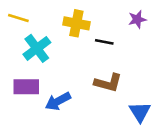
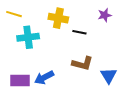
cyan cross: (37, 48) -> (28, 37), turned 30
purple rectangle: (26, 87) -> (20, 81), moved
blue triangle: (140, 112) -> (109, 76), moved

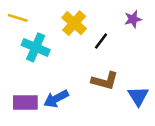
yellow cross: (58, 18) -> (74, 23), turned 30
black line: (79, 32) -> (101, 41), turned -64
cyan cross: (28, 37) -> (36, 47), turned 30

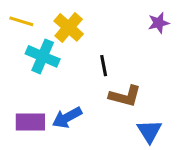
yellow cross: (74, 23) -> (69, 27), moved
black line: (101, 41) -> (104, 66), moved, turned -48
blue triangle: (138, 96) -> (149, 131), moved

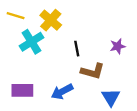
purple star: (159, 23) -> (118, 46), moved
cyan cross: (43, 56) -> (31, 42), turned 35
blue arrow: (67, 117) -> (62, 92), moved

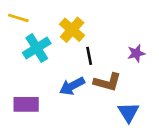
yellow cross: (51, 20) -> (72, 30), moved
blue arrow: (62, 92) -> (72, 86), moved

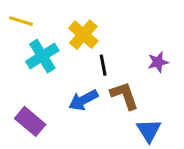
brown L-shape: (107, 82) -> (124, 96), turned -124
purple rectangle: (26, 104) -> (30, 121), turned 40

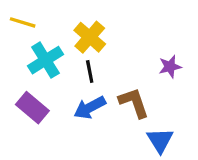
black line: (103, 65) -> (90, 72), moved
purple rectangle: (30, 121) -> (32, 108), moved

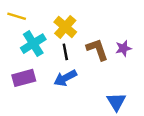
brown L-shape: (134, 103) -> (97, 50), moved
purple rectangle: (32, 108) -> (24, 78), turned -55

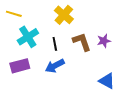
yellow cross: (65, 27) -> (64, 15), moved
blue triangle: (116, 102) -> (107, 81), moved, turned -30

